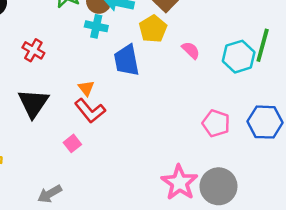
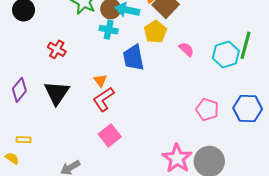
red L-shape: (90, 111) -> (103, 99), turned 95
pink square: (72, 143) -> (110, 135), moved, size x1.5

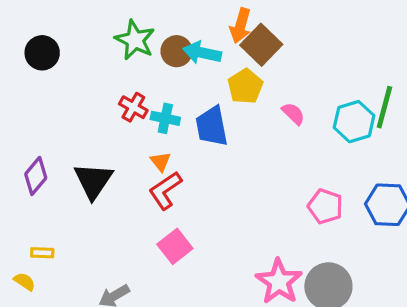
cyan cross: (109, 30) -> (165, 118), moved
red cross: (57, 49) -> (133, 107), moved

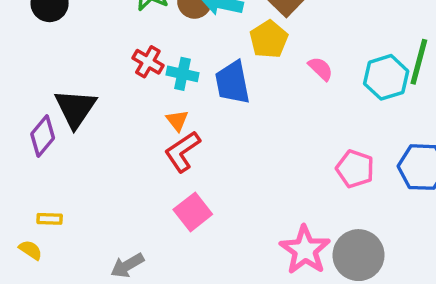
black triangle: (93, 181) -> (75, 108), moved

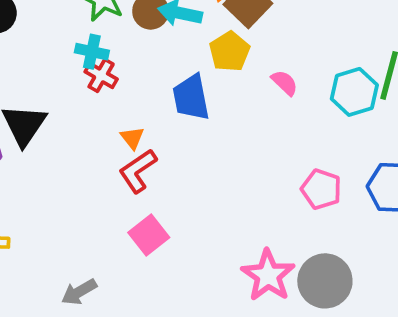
cyan cross: (182, 74) -> (92, 52), moved

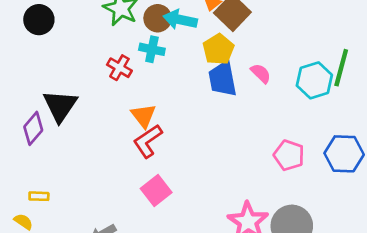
cyan cross: (92, 52) -> (152, 49), moved
blue trapezoid: (191, 97) -> (223, 79), moved
orange triangle: (132, 138) -> (143, 116), size x1.4

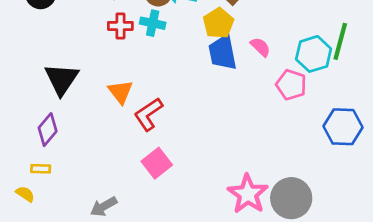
red cross: (119, 68) -> (120, 26), moved, turned -30
orange triangle: (143, 116) -> (120, 92), moved
purple diamond: (33, 128) -> (48, 130), moved
pink pentagon: (289, 155) -> (291, 85), moved

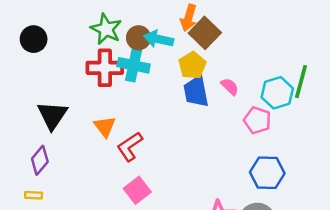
cyan cross: (153, 23) -> (134, 65), size x1.4
red cross: (120, 26) -> (105, 68), size x1.6
blue hexagon: (343, 127) -> (267, 173), moved

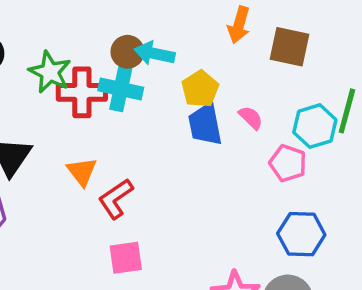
orange arrow: (189, 18) -> (239, 25), moved
green star: (106, 29) -> (50, 72), moved
brown square: (205, 33) -> (290, 47), moved, turned -32
pink square: (137, 190) -> (126, 258), turned 30

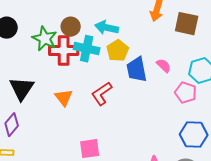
brown circle: (127, 52) -> (71, 27), moved
yellow pentagon: (200, 89) -> (118, 51), moved
red L-shape: (116, 199) -> (102, 94), moved

